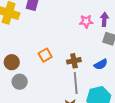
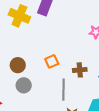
gray line: (76, 83) -> (63, 90), moved

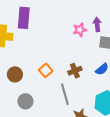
brown circle: (18, 65) -> (15, 74), moved

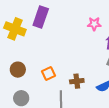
pink star: (80, 30) -> (94, 24), moved

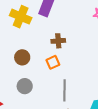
brown cross: (77, 81) -> (58, 41), moved

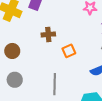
orange square: (53, 62) -> (69, 51), moved

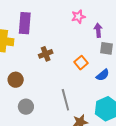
orange square: (69, 51) -> (81, 63), moved

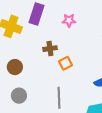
pink star: (78, 17) -> (69, 20), moved
orange square: (81, 63) -> (66, 63), moved

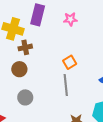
brown cross: (50, 49) -> (25, 47), moved
gray line: (59, 98) -> (66, 85), moved

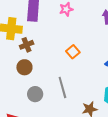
gray line: (66, 85) -> (62, 87), moved

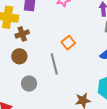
gray line: (62, 87) -> (54, 64), moved

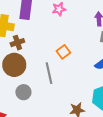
brown circle: (19, 56) -> (14, 65), size x1.5

